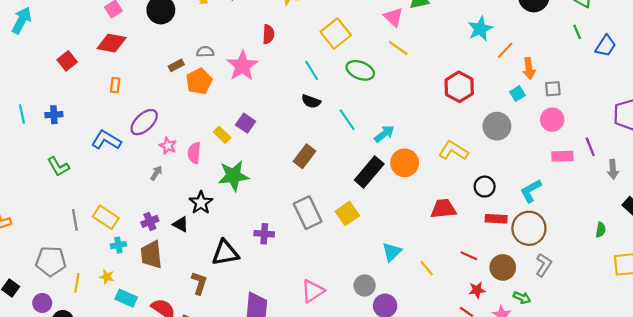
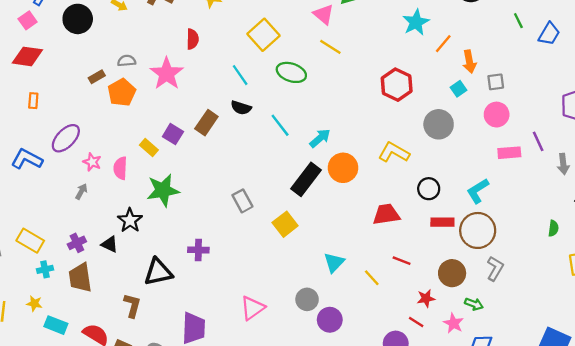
brown rectangle: (304, 156) -> (206, 123), moved
gray rectangle: (308, 213) -> (242, 201), moved, size x0.7
red line: (469, 256) -> (402, 261), moved

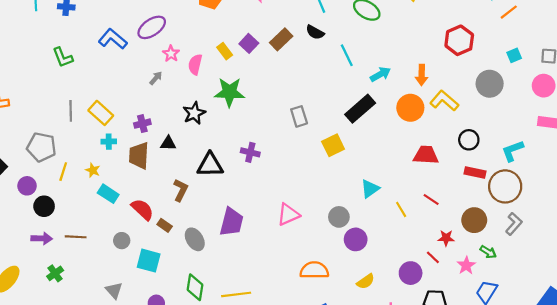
orange arrow: (469, 62) -> (422, 75), moved
orange circle: (343, 168) -> (410, 108), moved
black triangle: (110, 244) -> (168, 143), moved, turned -35

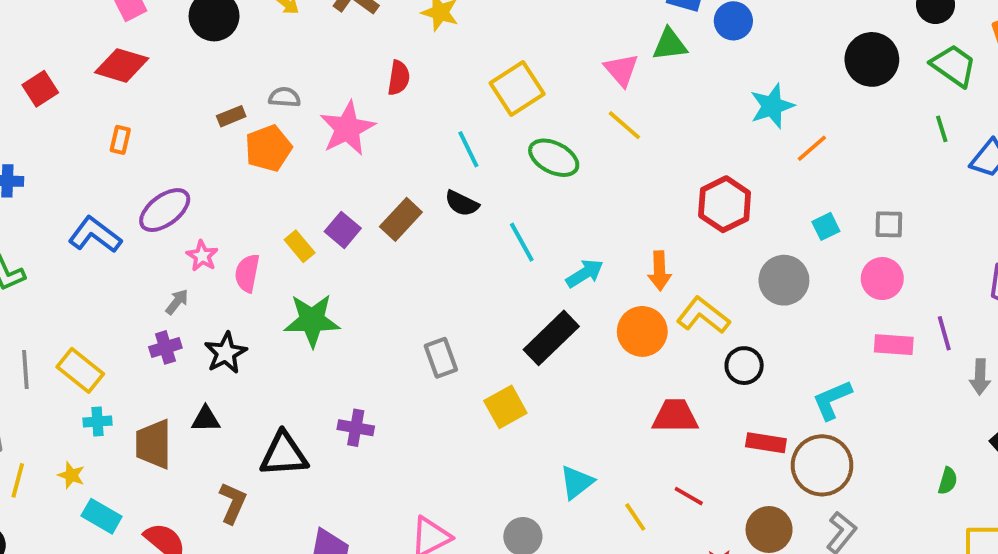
black star: (194, 113) -> (226, 353), moved
purple cross: (142, 124) -> (165, 347), moved
black circle: (469, 140) -> (744, 366), moved

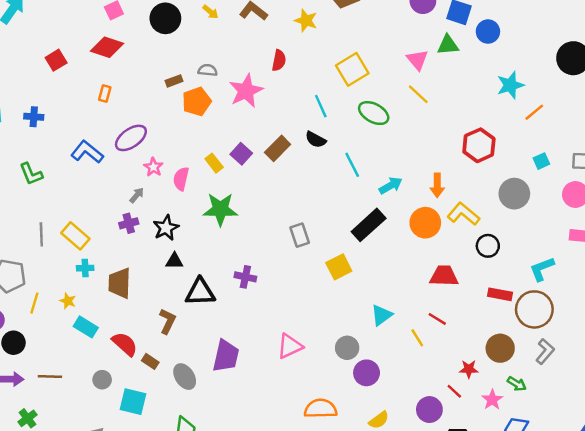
black triangle: (206, 419) -> (174, 261), moved
red line: (689, 496) -> (437, 319), moved

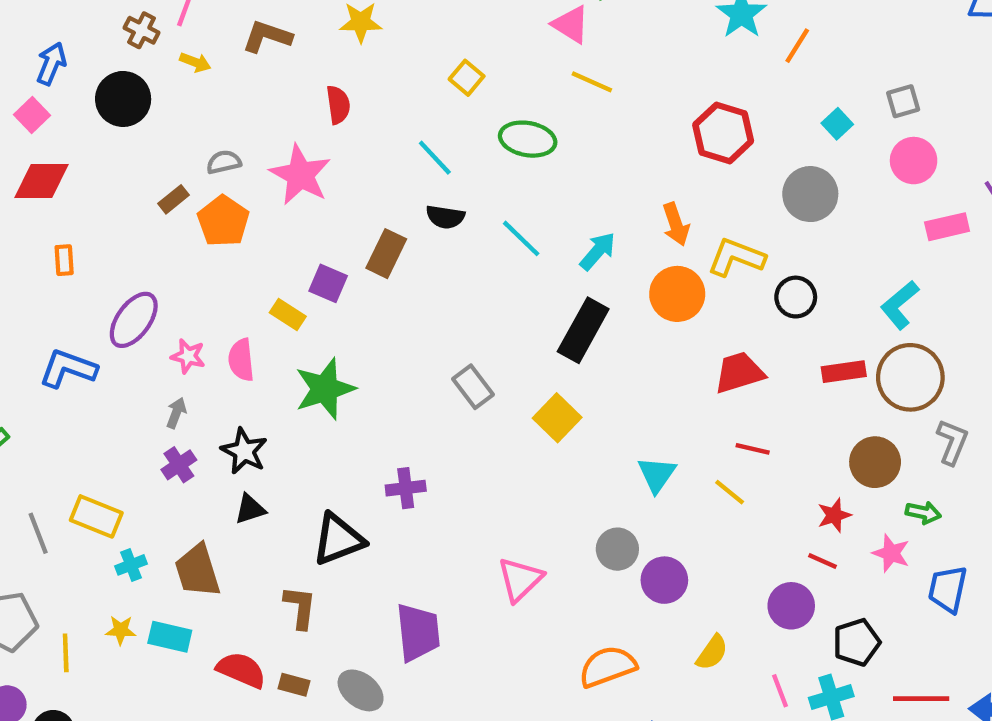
yellow square: (352, 69) -> (467, 78), size x0.6
black triangle: (174, 261) -> (250, 509), moved
cyan rectangle: (86, 327) -> (170, 637), moved

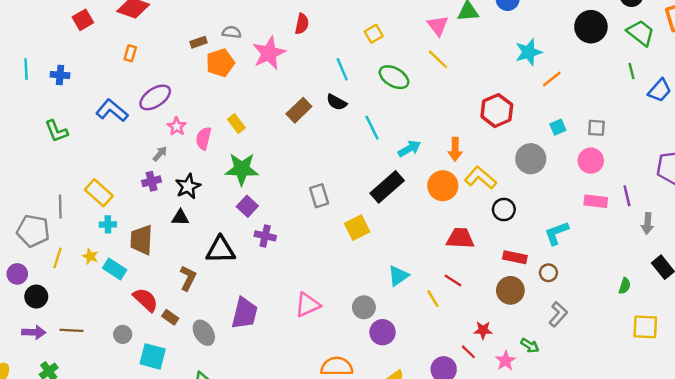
purple square: (328, 283) -> (247, 206), moved
brown circle: (910, 377) -> (548, 273), size x0.5
brown circle: (875, 462) -> (510, 290), moved
gray line: (38, 533) -> (60, 207), moved

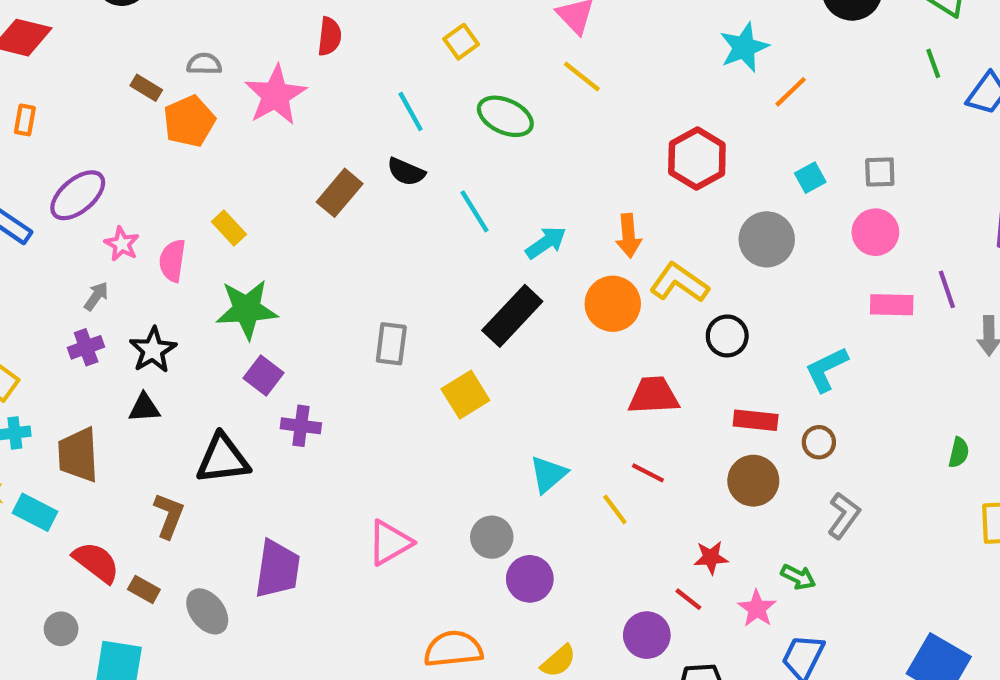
brown rectangle: (198, 42) -> (146, 88), turned 56
gray rectangle: (319, 196) -> (391, 344), turned 30

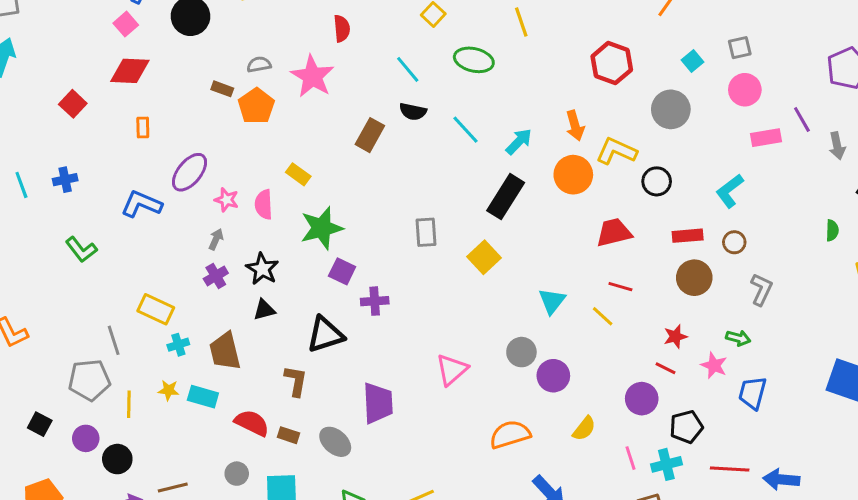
yellow line: (582, 77) -> (521, 22), turned 44

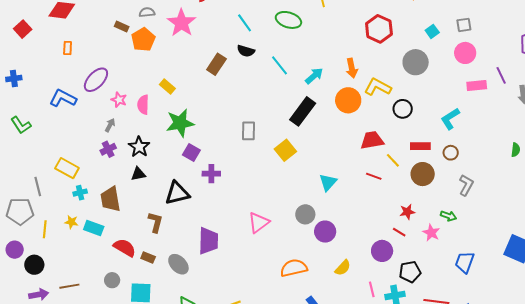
yellow line: (603, 316) -> (393, 160), moved
blue trapezoid: (753, 393) -> (465, 262), moved

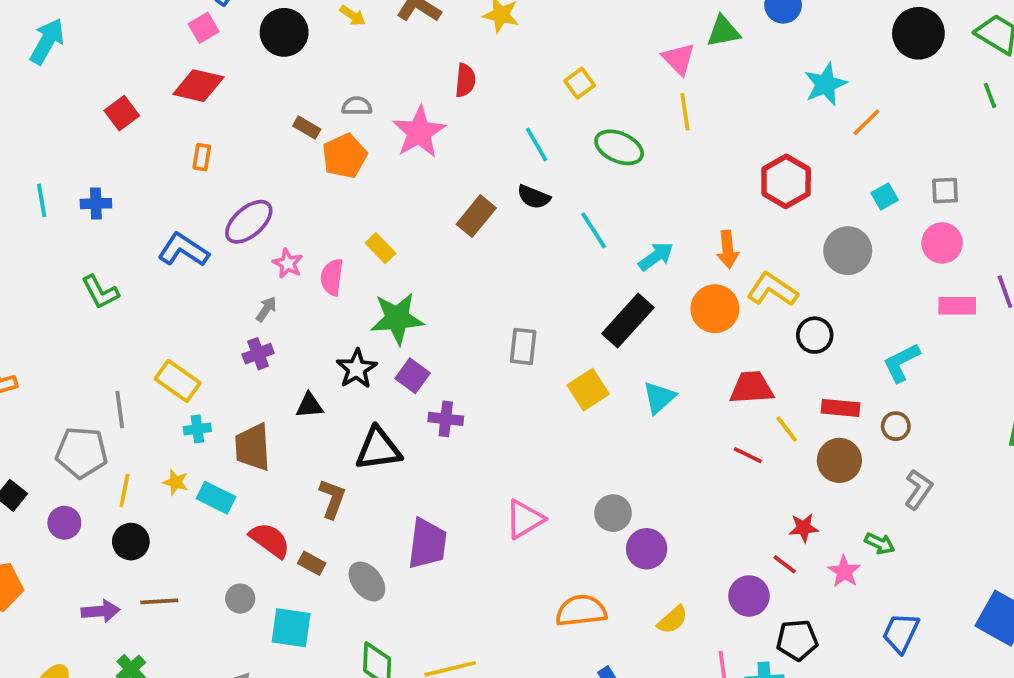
black star: (139, 147) -> (357, 369), moved
cyan triangle: (328, 182) -> (659, 397), moved
black circle: (34, 265) -> (131, 542), moved

